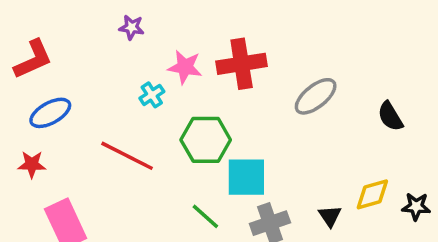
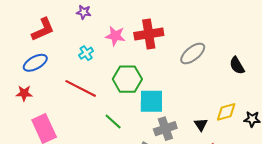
red L-shape: (33, 59) -> (43, 29), moved
cyan cross: (152, 95) -> (86, 53), moved
green line: (205, 216) -> (113, 122), moved

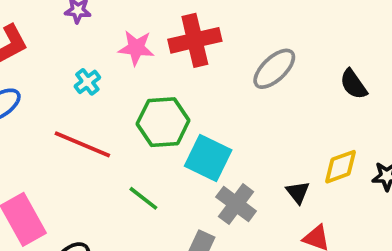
cyan square: (151, 101) -> (208, 158), turned 30
gray cross: (165, 129) -> (236, 204), turned -30

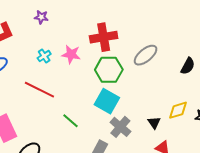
pink star: (136, 48) -> (71, 54), moved
black semicircle: (353, 84) -> (188, 66), turned -120
green hexagon: (163, 122) -> (109, 70), moved

